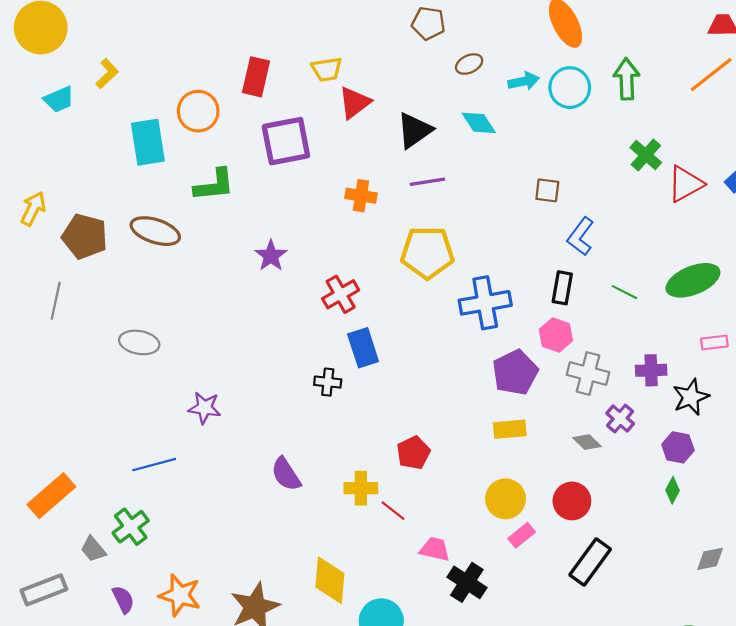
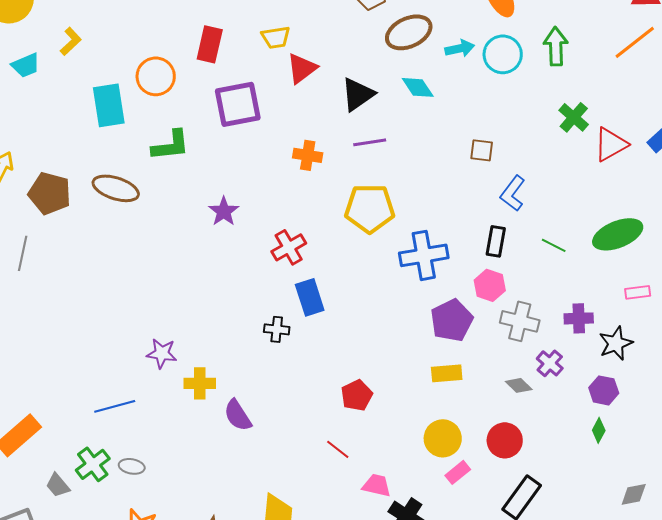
brown ellipse: (469, 64) -> (409, 32), size x1.8
gray ellipse: (139, 342) -> (132, 466), moved, size x0.7
yellow cross: (361, 488) -> (200, 383), moved

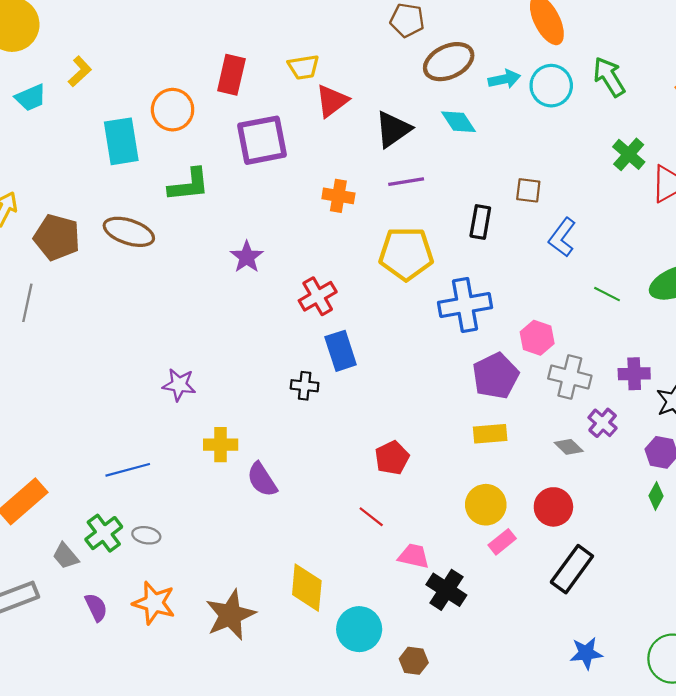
green arrow: (556, 46) -> (609, 77), turned -30
black rectangle: (496, 241) -> (480, 222), moved
purple star: (162, 353) -> (179, 385), moved

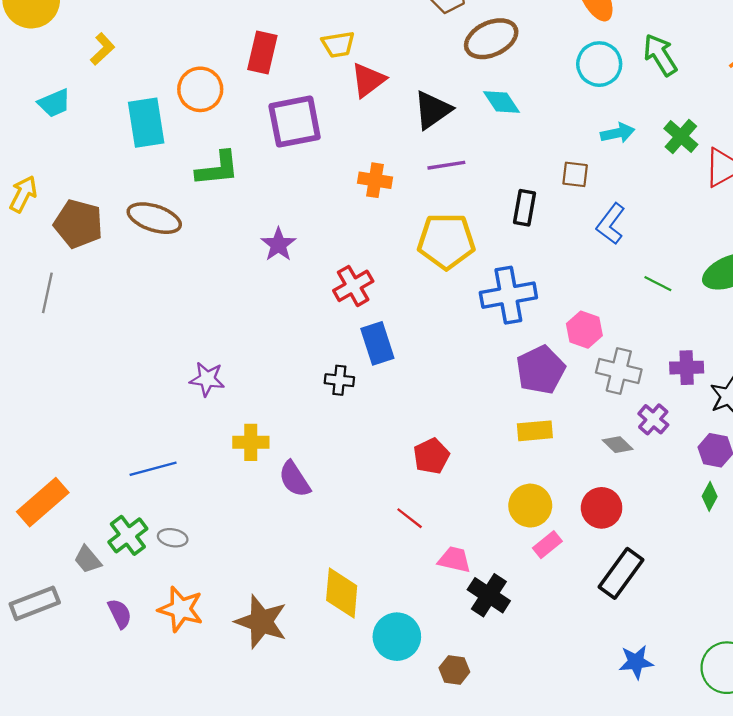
cyan arrow: (504, 79) -> (618, 133), moved
cyan trapezoid: (31, 98) -> (54, 103), moved
brown star: (230, 615) -> (261, 622), turned -30

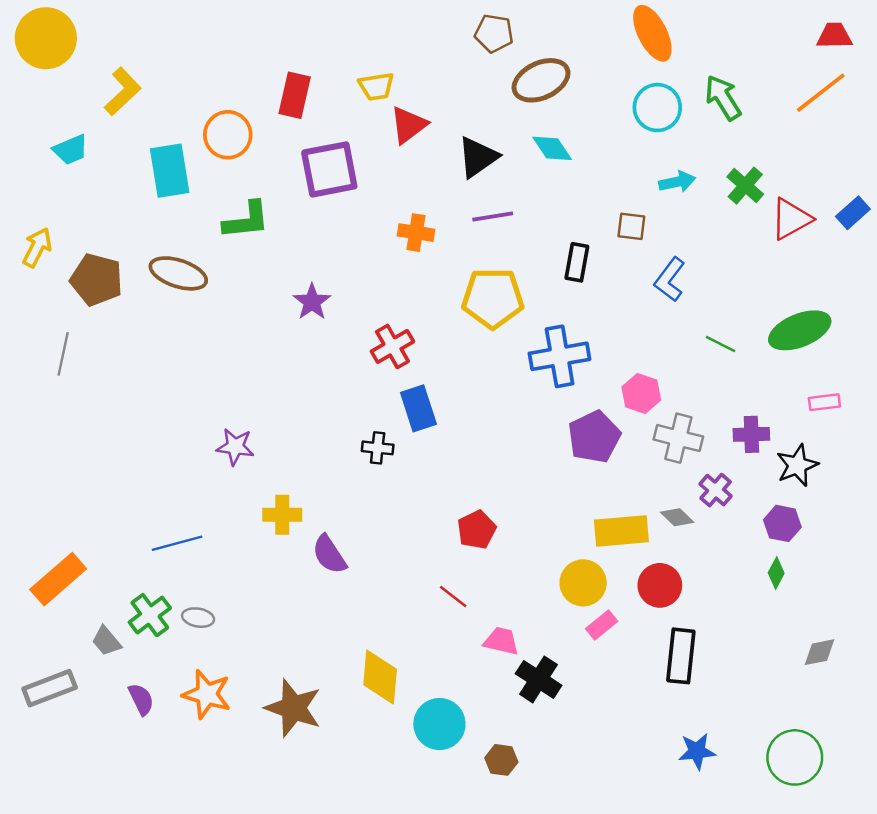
yellow L-shape: (103, 49) -> (123, 91), size x1.4
yellow rectangle: (535, 431) -> (621, 531), moved, size x1.4
black rectangle: (621, 573) -> (681, 656), turned -30

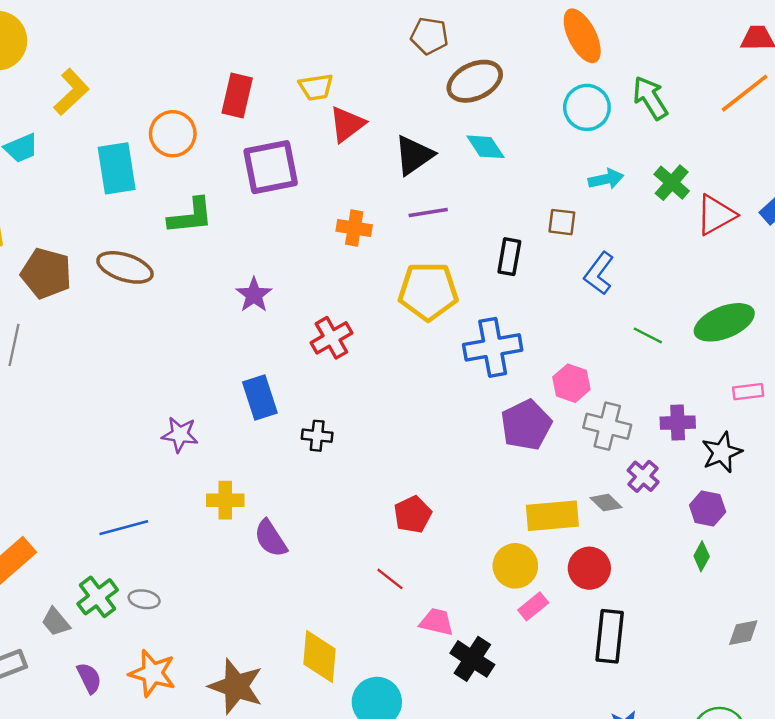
blue rectangle: (418, 408) -> (260, 398), moved

